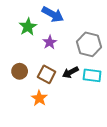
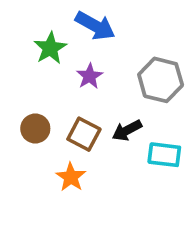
cyan rectangle: (92, 75) -> (164, 155), moved

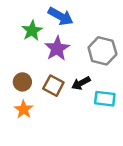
purple star: (90, 76) -> (57, 49), size x1.5
orange star: (71, 177) -> (24, 109), moved

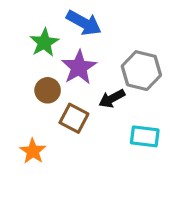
brown circle: (22, 82) -> (48, 90), moved
black arrow: (81, 83) -> (112, 99), moved

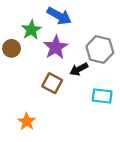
brown circle: (48, 90) -> (12, 48), moved
orange star: (33, 151) -> (27, 122), moved

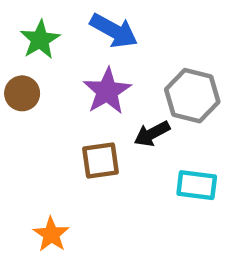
green star: (31, 30) -> (40, 40), moved
brown square: (52, 83) -> (100, 161), turned -36

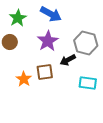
orange star: (51, 234) -> (24, 79), moved

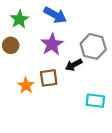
cyan rectangle: (88, 83) -> (95, 101), moved

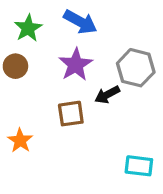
orange star: (26, 85) -> (20, 141), moved
cyan rectangle: (95, 101) -> (139, 166), moved

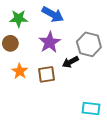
green star: (28, 28) -> (19, 19), turned 30
orange star: (20, 141) -> (20, 71), moved

